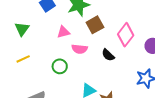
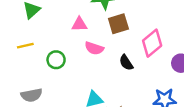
green circle: (60, 66) -> (56, 60), moved

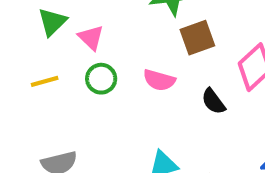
pink triangle: (79, 24) -> (91, 38), moved, turned 49
green circle: (56, 60) -> (101, 79), moved

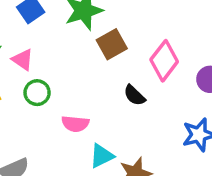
pink semicircle: (159, 80) -> (75, 124), moved

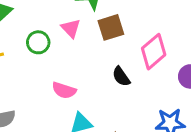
pink triangle: (23, 60) -> (71, 28), moved
green circle: (37, 93) -> (38, 42), moved

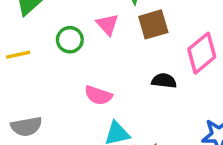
black semicircle: (121, 76) -> (164, 81), turned 130

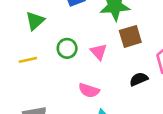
pink triangle: (107, 24) -> (99, 52), moved
black semicircle: (164, 81) -> (139, 79), turned -30

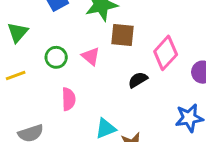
brown square: (130, 36) -> (123, 35), turned 30
pink semicircle: (89, 90) -> (69, 99), moved, turned -102

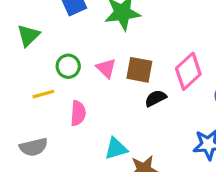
brown square: (123, 35) -> (139, 70), moved
yellow line: (16, 76) -> (43, 94), moved

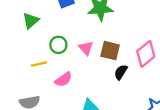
black semicircle: (156, 98) -> (121, 72), turned -35
pink semicircle: (78, 113) -> (63, 80), turned 48

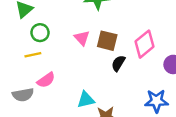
green circle: (58, 45) -> (40, 33), moved
pink semicircle: (63, 80) -> (46, 80), moved

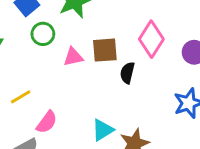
green circle: (40, 33) -> (43, 34), moved
pink triangle: (82, 38) -> (73, 57), turned -42

